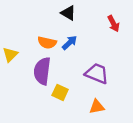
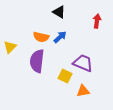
red arrow: (113, 24) -> (97, 21), turned -144
yellow square: (60, 92) -> (65, 76), moved

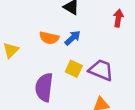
purple semicircle: (37, 61) -> (44, 87), moved
yellow square: (65, 76) -> (74, 69), moved

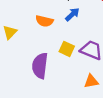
blue arrow: (73, 38) -> (72, 14), moved

